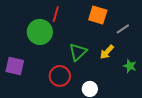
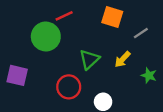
red line: (56, 14) -> (64, 16), turned 49

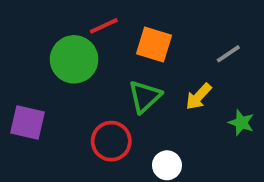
orange square: (112, 17) -> (154, 44), moved

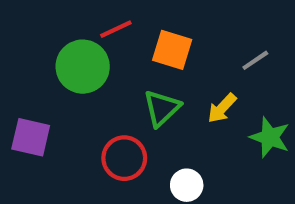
green star: (241, 123) -> (270, 137), size x1.4

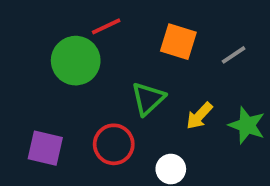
orange square: (172, 50) -> (178, 42), moved
yellow arrow: (222, 108) -> (199, 116), moved
purple square: (31, 137) -> (45, 148), moved

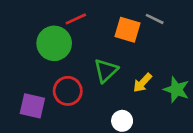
gray line: (234, 55) -> (155, 19), moved, turned 60
red circle: (114, 144) -> (68, 91), moved

